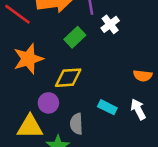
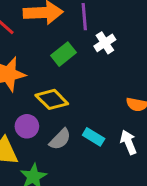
yellow diamond: (68, 78) -> (52, 99), turned 44
gray semicircle: (76, 124) -> (60, 139), moved, turned -138

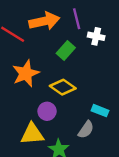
white cross: (105, 43) -> (96, 36), turned -35
gray semicircle: (60, 139) -> (86, 130), moved

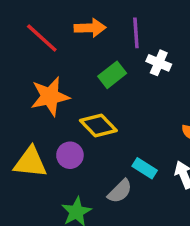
orange arrow: (44, 21) -> (90, 28), size x0.7
yellow triangle: (32, 134) -> (30, 162), moved

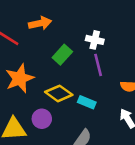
purple line: (136, 33) -> (98, 65), moved
cyan rectangle: (145, 168) -> (87, 102), moved

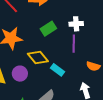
white cross: (95, 40) -> (76, 24), turned -32

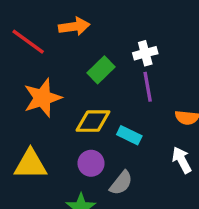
yellow diamond: (38, 58) -> (93, 121), turned -40
purple circle: (20, 74) -> (91, 163), moved

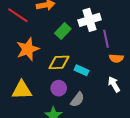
white cross: (145, 53) -> (90, 20), size x1.5
purple line: (148, 87) -> (106, 39), moved

